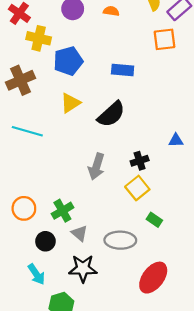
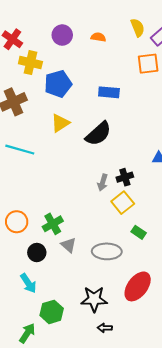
gray arrow: (96, 166) -> (103, 182), moved, size x0.7
black star: (83, 269) -> (94, 299), moved

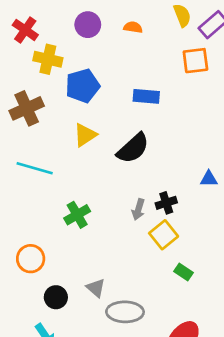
green cross: (53, 224) -> (77, 215), moved
gray ellipse: (107, 251) -> (125, 312), moved

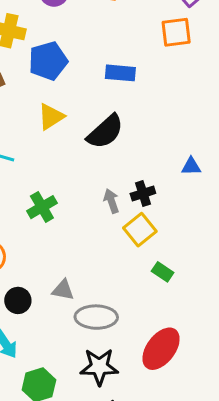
gray arrow: (138, 209) -> (111, 201), turned 144
gray triangle: (96, 288) -> (63, 290), turned -30

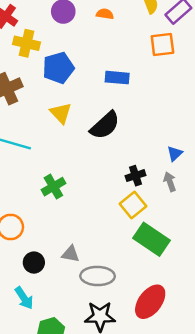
yellow triangle: (51, 117) -> (61, 113), turned -40
blue triangle: (191, 166) -> (175, 154), turned -42
gray arrow: (111, 201) -> (170, 182), moved
green rectangle: (163, 272) -> (151, 239), size x2.0

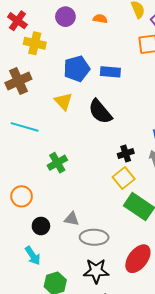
blue pentagon: (58, 68) -> (77, 69), moved
black semicircle: (105, 125) -> (100, 112), turned 92

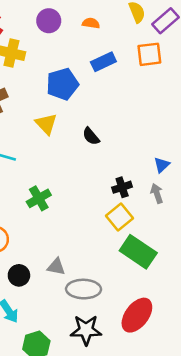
blue rectangle: (110, 72) -> (103, 62), moved, turned -30
black semicircle: (100, 112) -> (91, 136), size x0.6

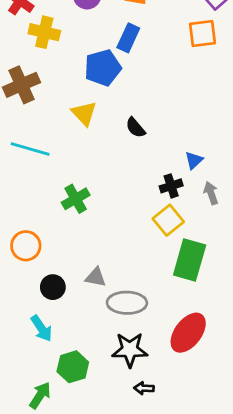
blue rectangle: (103, 62) -> (128, 38), moved, turned -40
blue triangle: (162, 165) -> (194, 160), moved
green rectangle: (138, 252) -> (190, 260), turned 72

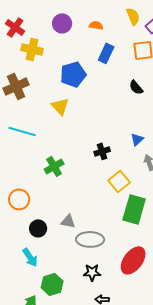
blue rectangle: (128, 38) -> (106, 53), moved
black semicircle: (135, 128) -> (136, 87), moved
black cross: (171, 186) -> (102, 151), moved
black star: (130, 350) -> (92, 272), size x0.7

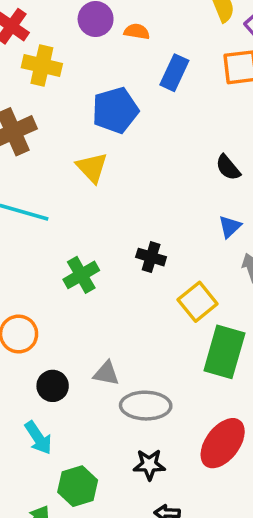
orange semicircle: (96, 25) -> (137, 32), moved
black semicircle: (136, 87) -> (228, 168), moved
black cross: (102, 151) -> (151, 257), moved, turned 35

